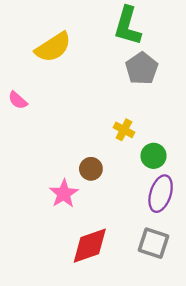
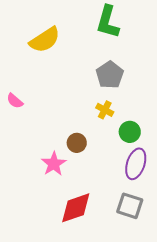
gray pentagon: (142, 68) -> (110, 75), moved
pink semicircle: (18, 100) -> (15, 101), moved

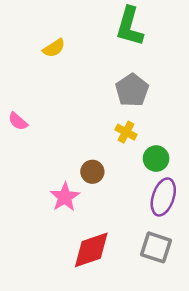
yellow semicircle: (45, 40) -> (54, 48), size x0.6

